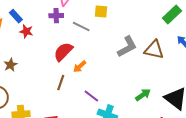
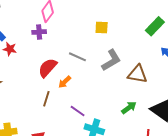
yellow square: (101, 12) -> (102, 27), moved
gray line: (81, 26) -> (77, 57), moved
brown triangle: (154, 50) -> (137, 74), moved

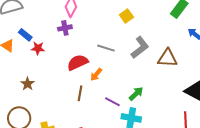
yellow square: (102, 27) -> (126, 16), turned -32
red semicircle: (48, 68) -> (78, 62), turned 30
green arrow: (129, 108) -> (136, 94), moved

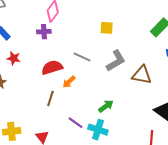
yellow square: (126, 16) -> (107, 28), turned 32
red star: (38, 48) -> (14, 58), moved
purple line: (112, 102) -> (75, 123), moved

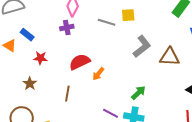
gray line: (82, 57) -> (107, 22), moved
brown line: (50, 98) -> (67, 94), moved

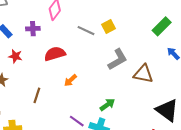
yellow square: (128, 15) -> (108, 27), turned -32
purple cross: (67, 27) -> (33, 29), moved
red semicircle: (80, 62) -> (55, 54), moved

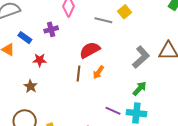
red semicircle: (55, 54) -> (90, 50), moved
gray L-shape: (118, 59) -> (141, 57), moved
brown line: (37, 95) -> (78, 74), moved

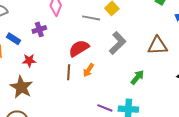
gray L-shape: (141, 57) -> (118, 43), moved
brown star: (31, 86) -> (21, 87), size x1.6
green arrow: (140, 89) -> (137, 77), moved

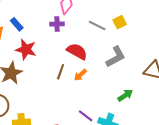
purple cross: (39, 29) -> (57, 24), moved
red semicircle: (79, 48) -> (77, 51), turned 45
red star: (29, 60) -> (26, 50), size x1.5

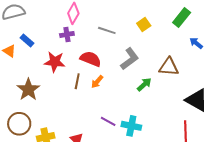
yellow square: (120, 22) -> (144, 24), moved
red star: (26, 50) -> (55, 62), moved
green arrow: (125, 95) -> (144, 84), moved

